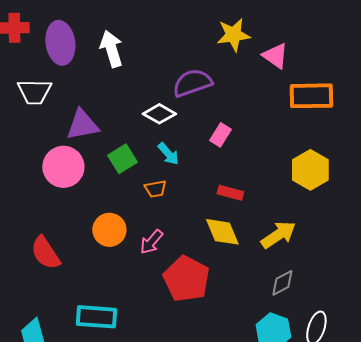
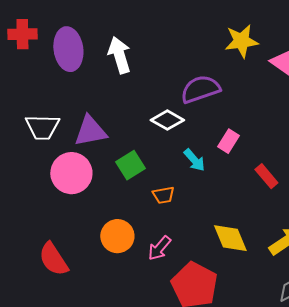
white trapezoid: (34, 92) -> (42, 127), moved
cyan arrow: (168, 154) -> (194, 160), moved
red rectangle: (230, 193) -> (266, 176), moved, turned 35

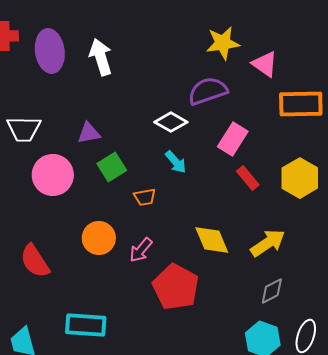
purple semicircle: (200, 89) -> (208, 91), moved
white diamond: (167, 120) -> (171, 122), moved
purple triangle: (90, 131) -> (89, 133), moved, size x0.7
pink rectangle: (228, 141) -> (233, 139), moved, size x1.4

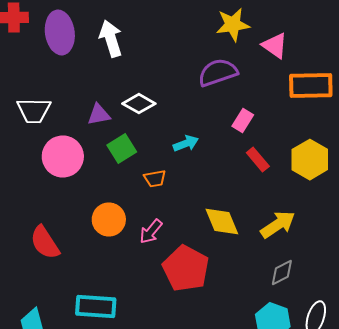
white diamond: (171, 122) -> (139, 104), moved
pink rectangle: (233, 139) -> (243, 120), size x0.7
cyan arrow: (176, 162) -> (186, 144), turned -70

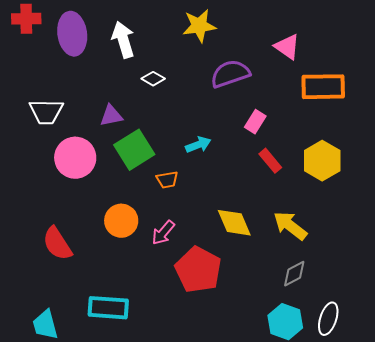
yellow star: (233, 24) -> (199, 26), moved
white diamond: (139, 104) -> (153, 79), moved, size x0.7
green square: (122, 148) -> (134, 150), size x1.4
yellow arrow: (278, 224) -> (290, 226), turned -108

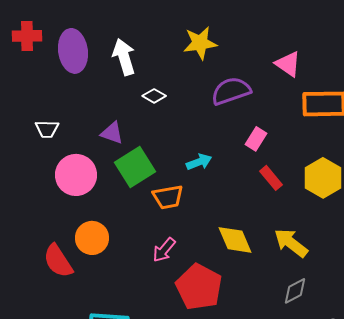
white trapezoid: (46, 112) -> (47, 129), size x0.7
purple triangle: (111, 116) -> (112, 133), turned 30
orange trapezoid: (167, 180) -> (168, 197), size x1.4
orange circle: (121, 221) -> (92, 238), moved

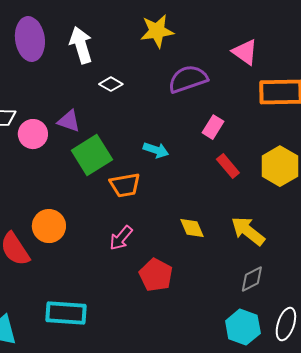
cyan arrow: (199, 162) -> (156, 150), turned 40
pink circle: (76, 175) -> (33, 134), moved, size x0.7
yellow diamond: (235, 240) -> (192, 228), size x0.7
red pentagon: (199, 287) -> (156, 275), size x0.7

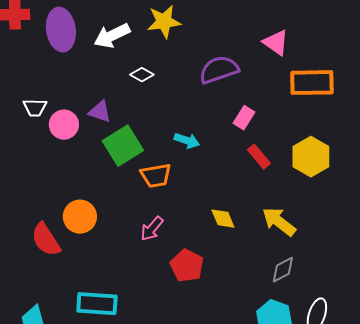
yellow star: (157, 31) -> (164, 22), moved
white arrow: (81, 45) -> (112, 36), turned -99

